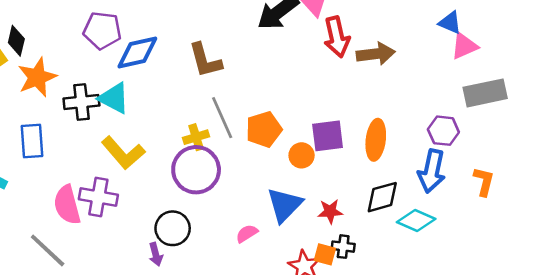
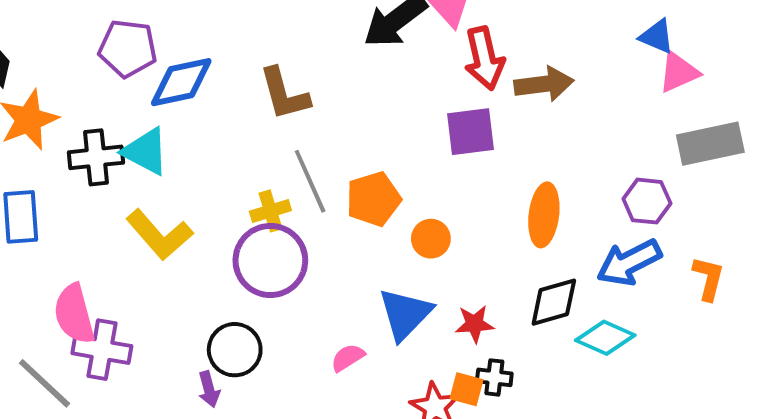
purple square: (328, 136) -> (471, 132), moved
blue arrow: (432, 171) -> (629, 262), turned 51
purple cross: (98, 197) -> (102, 350), moved

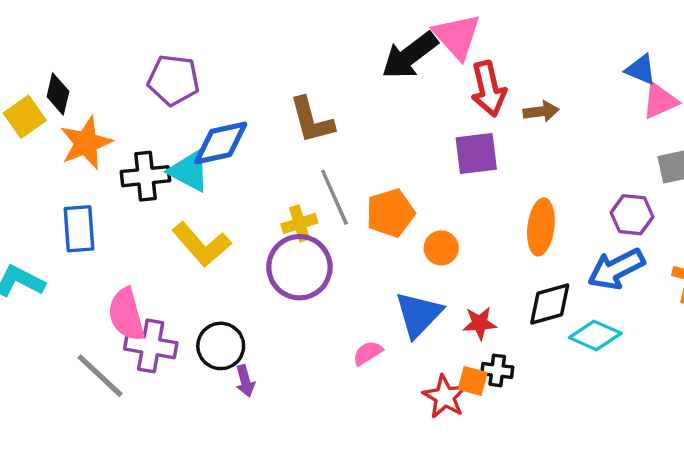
blue diamond: (181, 82) -> (221, 143), moved
brown arrow: (544, 84) -> (541, 111), size x0.7
black circle: (235, 350) -> (221, 346), moved

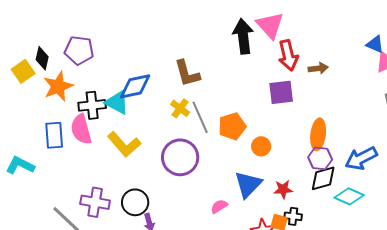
black arrow: (410, 55) -> (243, 36), turned 120
purple pentagon: (173, 80) -> (79, 50), moved
purple hexagon: (632, 215) -> (320, 158), moved
yellow cross: (299, 223) -> (180, 108), moved, turned -36
pink semicircle: (126, 314) -> (81, 129), moved

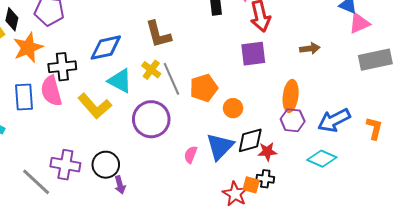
brown arrow: (318, 68) -> (310, 49), moved
cyan triangle: (117, 102) -> (120, 81), moved
black diamond: (323, 178) -> (250, 140), moved
red star: (283, 189) -> (267, 152), moved
pink semicircle: (219, 206) -> (191, 155), moved, turned -36

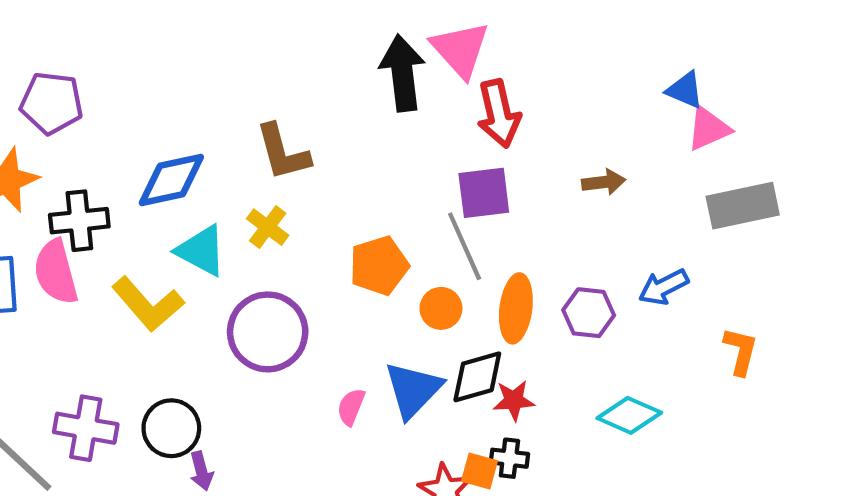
gray line: (171, 79) -> (465, 246), moved
orange ellipse: (291, 96) -> (516, 308), moved
purple hexagon: (293, 120) -> (589, 313), moved
blue arrow: (334, 120) -> (664, 287), moved, size x0.7

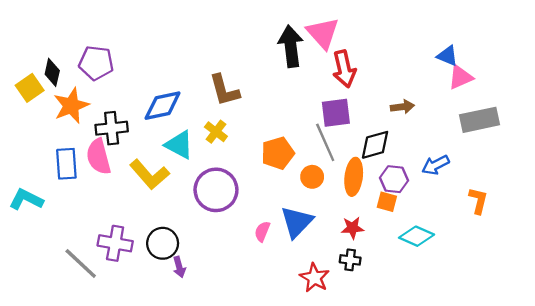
black diamond: (477, 377) -> (375, 145), moved
orange square: (479, 471) -> (387, 202), moved

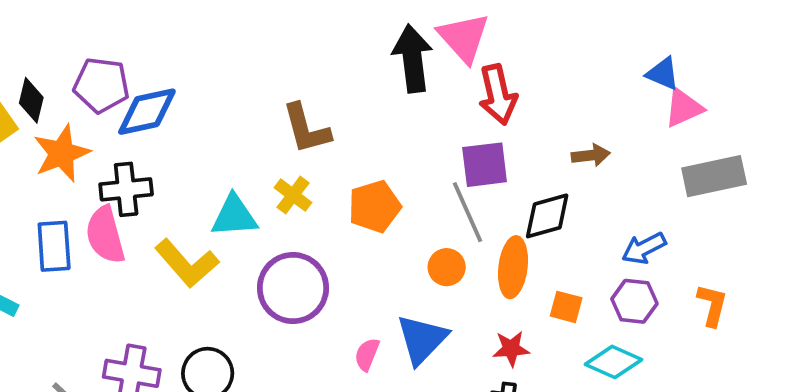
blue diamond: (163, 106) -> (147, 112), moved
cyan triangle: (179, 145) -> (234, 216), turned -32
orange pentagon: (278, 153) -> (375, 206), moved
purple hexagon: (394, 179) -> (634, 301), moved

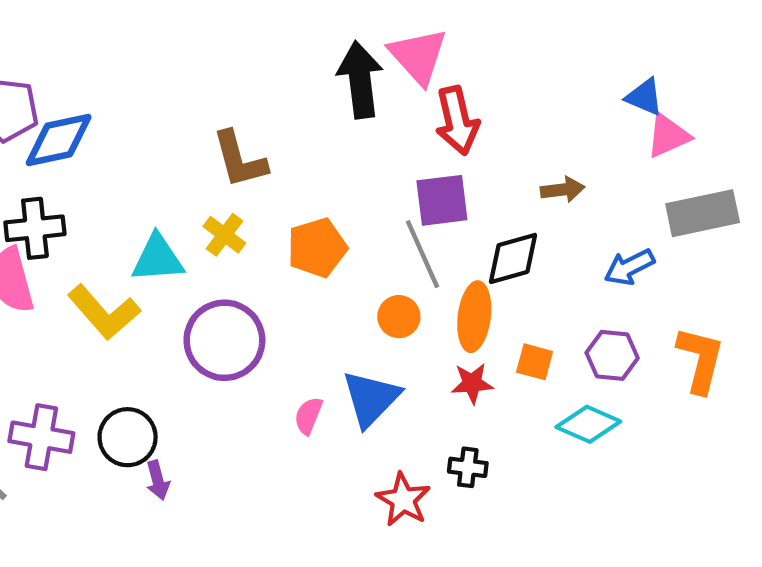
blue arrow: (644, 248) -> (629, 267), moved
orange L-shape: (712, 305) -> (700, 360), size x1.4
red star: (511, 349) -> (472, 383), moved

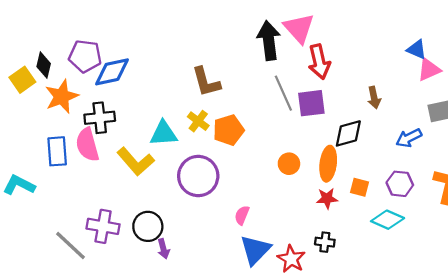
brown arrow: (563, 190) -> (374, 98), turned 85
orange pentagon: (317, 248) -> (228, 130), moved
gray line: (423, 254) -> (283, 93), moved
blue triangle: (371, 398) -> (255, 250), moved

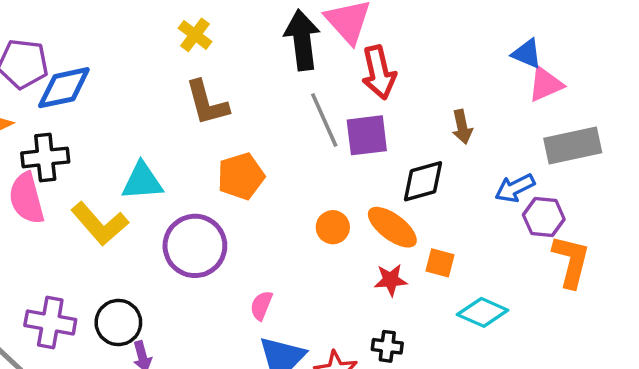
yellow cross: (198, 121) -> (195, 35), moved
orange ellipse: (328, 164) -> (392, 227), turned -60
purple hexagon: (400, 184) -> (544, 217), moved

